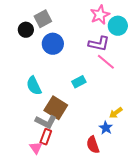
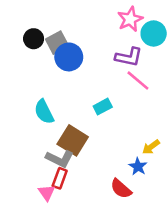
gray square: (43, 19) -> (57, 43), moved
red semicircle: (93, 145) -> (121, 189), turned -30

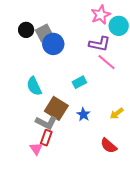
blue star: (138, 167) -> (83, 114), moved
red semicircle: (121, 189) -> (109, 146), moved

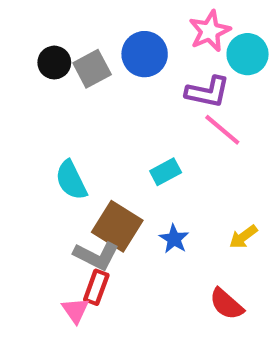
blue circle: (53, 44) -> (145, 54), moved

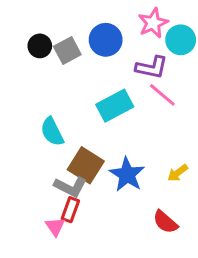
cyan rectangle: (166, 172) -> (115, 106), moved, size x1.6
blue star: (174, 239) -> (127, 175), size x1.6

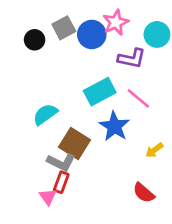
pink star: (153, 23) -> (116, 23), moved
gray square: (67, 51) -> (64, 28), moved
pink line: (162, 95) -> (138, 98), moved
cyan semicircle: (52, 132) -> (45, 114), turned 80
blue star: (127, 175) -> (114, 126), moved

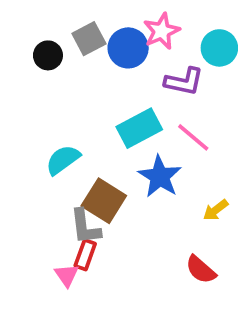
gray L-shape: (61, 162) -> (85, 227), turned 56

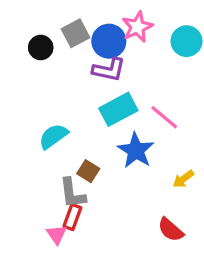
purple L-shape: (184, 81) -> (109, 70), moved
brown square: (104, 201) -> (88, 171), size x0.6

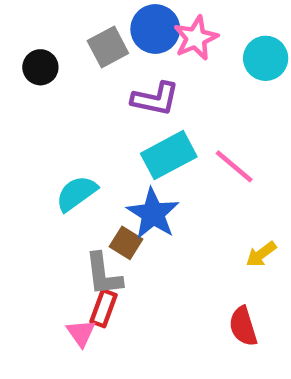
blue circle: (109, 41) -> (155, 29), moved
black circle: (41, 48) -> (40, 67), moved
blue star: (136, 151) -> (153, 214), moved
red semicircle: (171, 230) -> (243, 326), turned 32

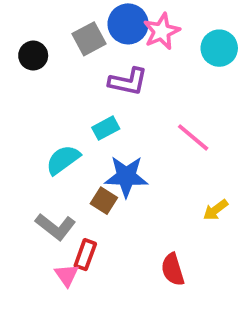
cyan rectangle: (169, 155) -> (106, 128), moved, size x0.6
blue star: (153, 214) -> (126, 176), turned -30
gray L-shape: (103, 274) -> (56, 227), moved, turned -45
red semicircle: (243, 326) -> (173, 269), moved

